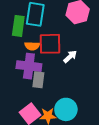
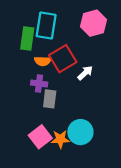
red square: (50, 44) -> (63, 59), turned -30
purple cross: (29, 66) -> (39, 84), size x0.6

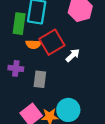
purple cross: (39, 84) -> (16, 68), moved

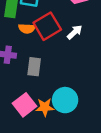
white arrow: (73, 55) -> (75, 32), moved

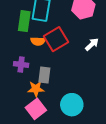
white arrow: (75, 32) -> (92, 44), moved
orange star: (45, 107) -> (36, 89), moved

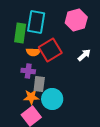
purple cross: (21, 64) -> (28, 71), moved
cyan circle: (72, 105) -> (52, 99), moved

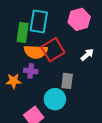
orange semicircle: (33, 52) -> (36, 52), size x1.6
gray rectangle: (39, 84) -> (67, 81), moved
orange star: (31, 97) -> (14, 81), moved

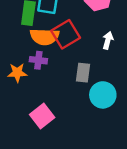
white arrow: (87, 55) -> (108, 40), turned -32
cyan circle: (55, 99) -> (103, 95), moved

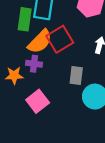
orange semicircle: (45, 37) -> (40, 42), turned -48
pink square: (42, 116) -> (38, 101), moved

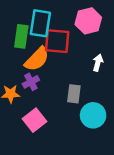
red square: (60, 39) -> (57, 41), moved, turned 36
purple cross: (34, 64) -> (31, 82), turned -35

